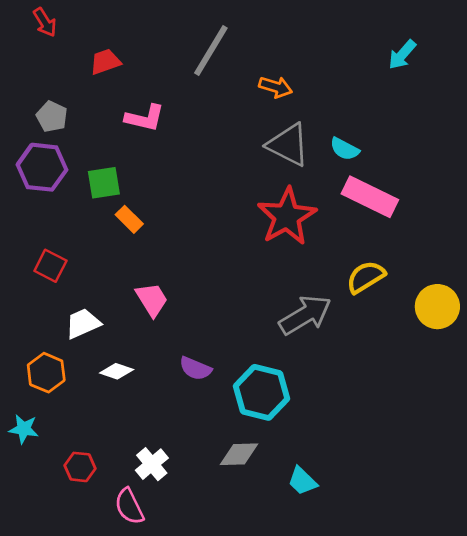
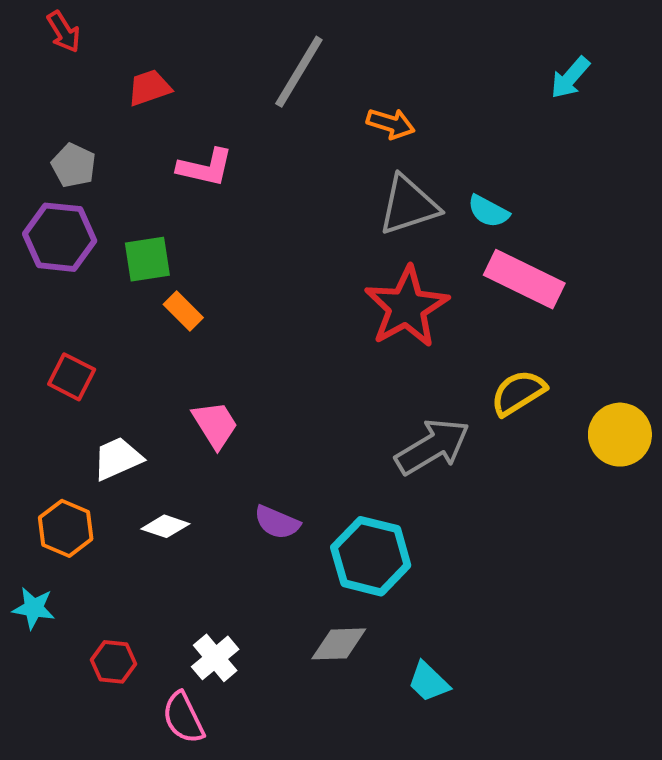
gray triangle: (288, 145) -> (409, 205), turned -45

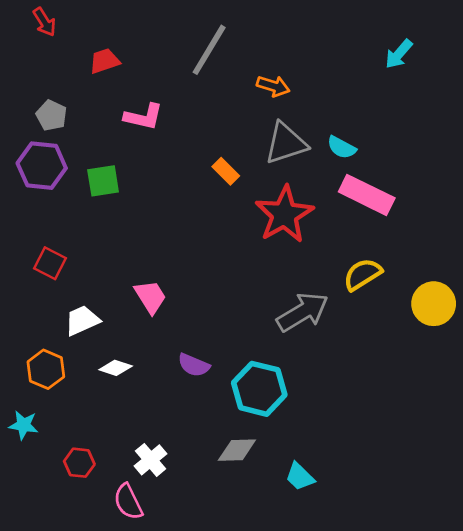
orange rectangle: (183, 311) -> (226, 171), moved

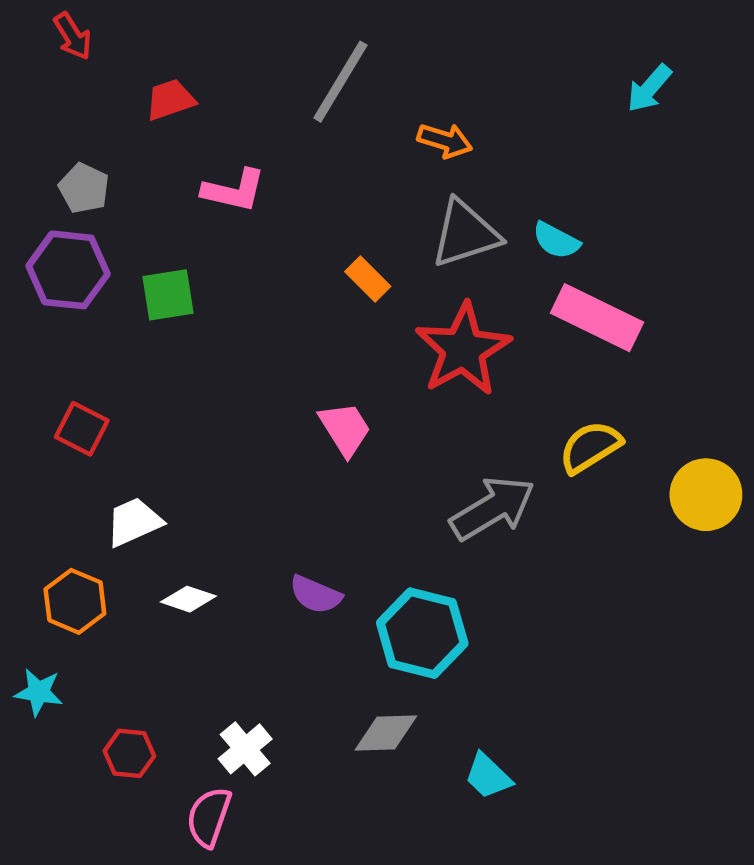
pink trapezoid: (150, 297) -> (345, 429), moved
pink semicircle: (128, 502) -> (209, 817), turned 45

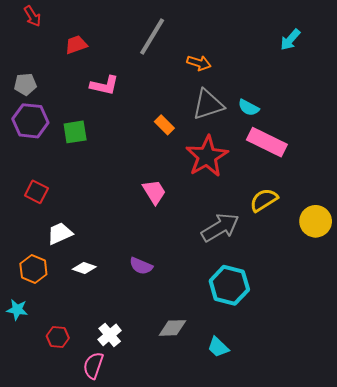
gray pentagon: (84, 188) -> (25, 84), moved, turned -30
cyan hexagon: (422, 633) -> (229, 285), moved

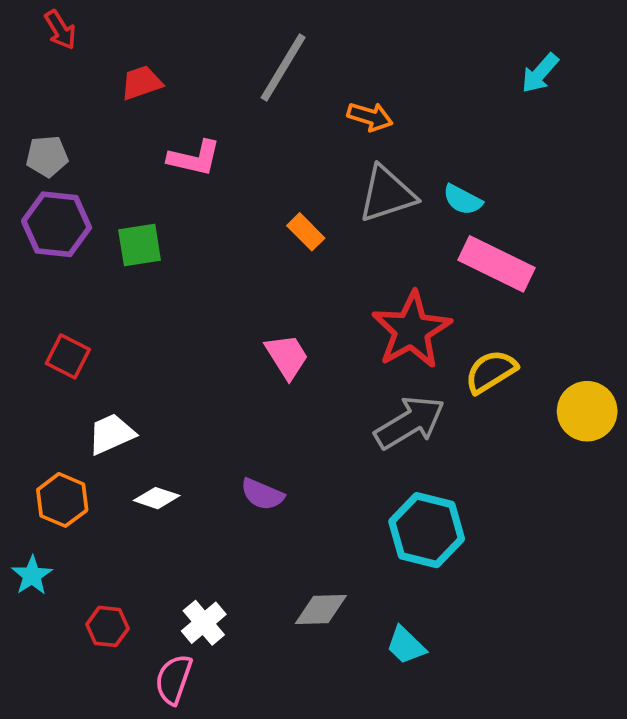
red star: (207, 156) -> (412, 330), moved
cyan star: (17, 310) -> (32, 575), turned 30

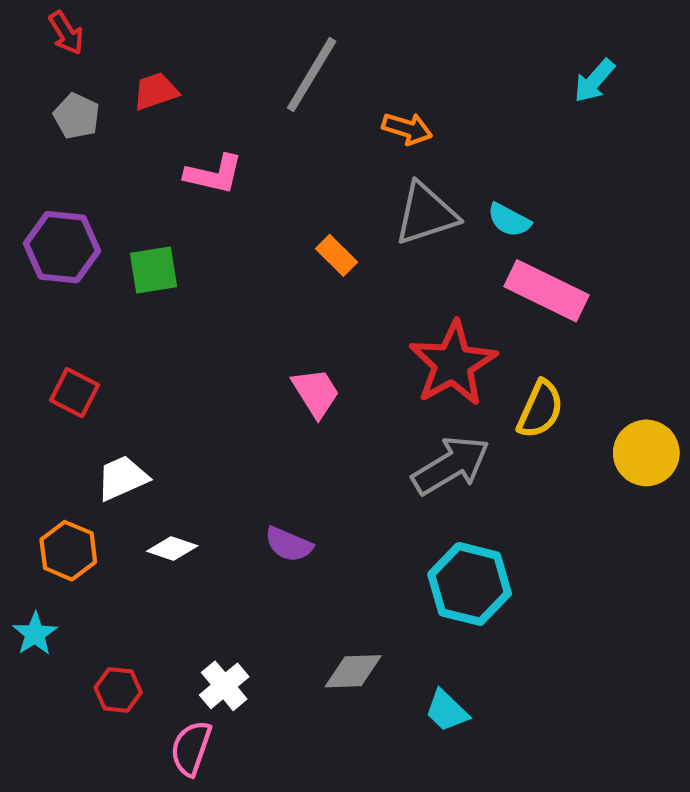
gray pentagon: (47, 156) -> (77, 116), moved, turned 30
yellow semicircle: (491, 372) -> (540, 409), turned 146

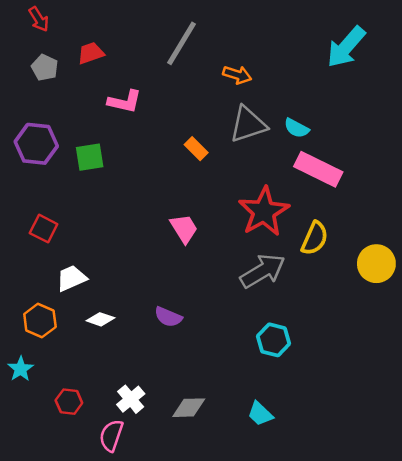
cyan arrow: (594, 81) -> (346, 47), size x1.6
cyan hexagon: (470, 584) -> (274, 340), size x0.7
gray diamond: (353, 671) -> (189, 408), moved

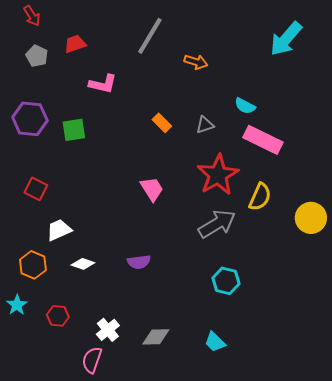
gray triangle: (248, 124) -> (205, 125), moved, size x0.6
purple semicircle: (168, 317) -> (139, 262), turned -30
red hexagon: (69, 402) -> (58, 316), moved

